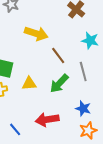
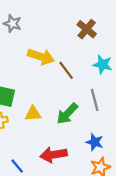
brown line: (58, 55) -> (66, 70), moved

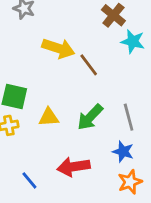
cyan star: (103, 65) -> (133, 41), moved
gray line: (95, 100) -> (129, 117), moved

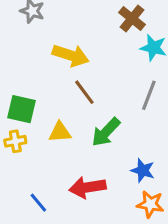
brown line: (89, 65) -> (84, 92), moved
gray line: (129, 117) -> (149, 95), moved, turned 36
orange star: (130, 182) -> (150, 204), turned 30

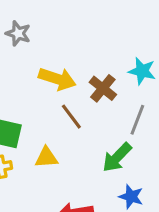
brown cross: (132, 19) -> (103, 88), moved
green arrow: (106, 132) -> (117, 157), moved

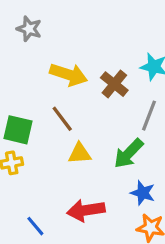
brown line: (71, 117) -> (62, 119), moved
yellow triangle: (46, 157) -> (80, 153), moved

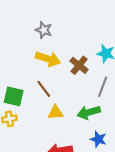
gray star: (29, 29) -> (44, 30), moved
green arrow: (128, 153) -> (89, 112), turned 30

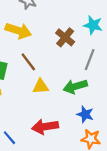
yellow arrow: (48, 59) -> (18, 31), moved

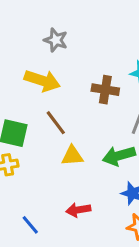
brown cross: (65, 37) -> (105, 90), turned -30
red arrow: (45, 127) -> (78, 210), size x0.7

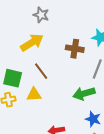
yellow arrow: (42, 81) -> (32, 43), turned -50
yellow triangle: (72, 156) -> (34, 95), moved

